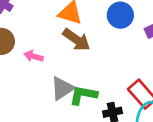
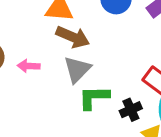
gray triangle: (62, 88) -> (77, 69), moved

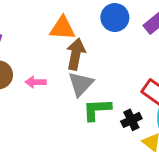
brown arrow: (73, 37) -> (76, 54), turned -100

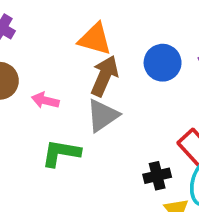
blue circle: (115, 18) -> (163, 63), moved
green L-shape: (97, 110) -> (61, 153), moved

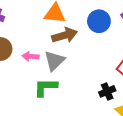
brown arrow: (104, 76) -> (65, 35), turned 60
gray triangle: (102, 115) -> (54, 61), moved

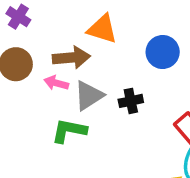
brown arrow: (65, 35) -> (71, 58), moved
black cross: (107, 91) -> (131, 101), moved

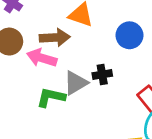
pink arrow: (56, 83) -> (42, 58), size x1.5
gray triangle: (89, 96) -> (76, 83), moved

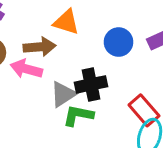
black cross: (102, 74) -> (91, 84), size x1.5
green L-shape: (51, 97) -> (78, 115), moved

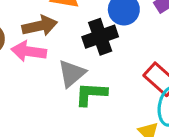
black cross: (91, 84) -> (100, 37), moved

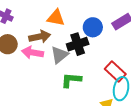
gray triangle: (72, 73) -> (59, 55), moved

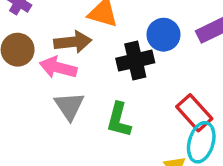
gray triangle: (59, 55) -> (69, 106), moved, turned -30
green L-shape: (71, 80) -> (119, 120), turned -85

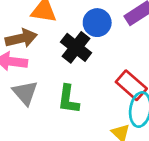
black cross: (135, 61) -> (76, 47), turned -32

